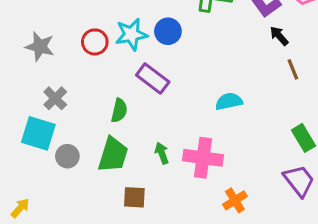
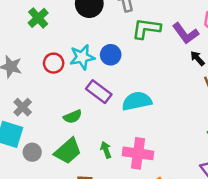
cyan semicircle: (229, 101) -> (137, 101), moved, size x1.4
green semicircle: (119, 110) -> (73, 117), turned 54
green trapezoid: (113, 155) -> (68, 151), turned 32

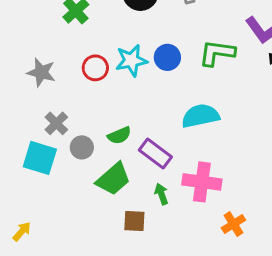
green L-shape: (146, 29) -> (217, 53), moved
purple rectangle: (99, 92) -> (155, 153), moved
green arrow: (106, 150) -> (161, 194), moved
gray circle: (32, 152) -> (82, 147), moved

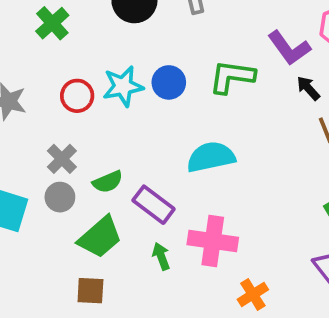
gray cross: (56, 123) -> (62, 159), moved
brown square: (134, 221) -> (90, 291), moved

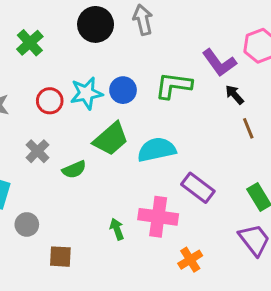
gray circle: (60, 197) -> (27, 224), moved
purple rectangle: (154, 205) -> (198, 188), moved
green trapezoid: (100, 237) -> (111, 139), moved

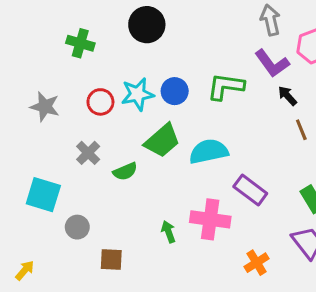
gray arrow: (143, 20) -> (270, 20), moved
green cross: (30, 43) -> (80, 43), turned -32
orange cross: (190, 260) -> (257, 263), moved

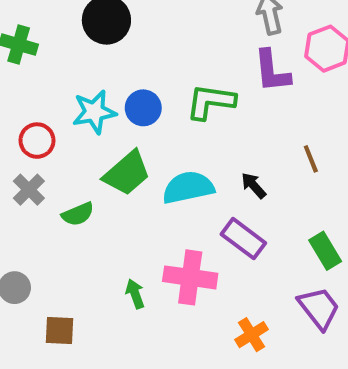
purple L-shape: (272, 63) -> (272, 71), turned 30
black arrow: (287, 96) -> (254, 185), moved
red circle: (100, 102) -> (37, 141), moved

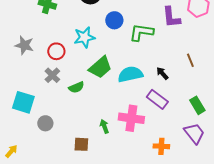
blue circle: (143, 108) -> (114, 20), moved
brown square: (59, 331) -> (81, 144), moved
orange cross: (252, 335) -> (161, 146), turned 35

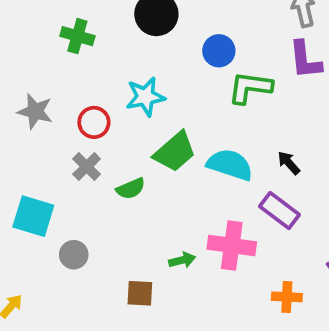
blue circle: (114, 20) -> (219, 51), moved
cyan semicircle: (130, 74) -> (230, 165), turned 30
green arrow: (104, 126) -> (182, 260), turned 96

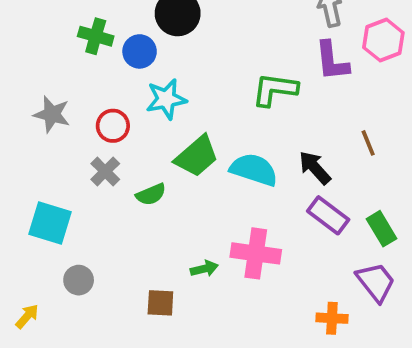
blue circle: (219, 51) -> (140, 51), moved
black arrow: (289, 163) -> (315, 168), size x1.4
purple rectangle: (279, 211) -> (328, 215), moved
gray circle: (74, 255) -> (79, 280), moved
orange cross: (287, 297) -> (332, 318), moved

